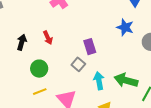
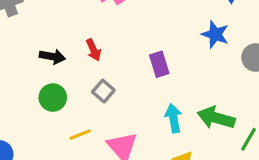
black arrow: (22, 42) -> (52, 57), turned 84
gray square: (78, 64) -> (103, 91), moved
green circle: (39, 69) -> (53, 98), moved

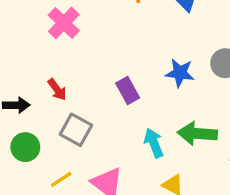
blue star: (215, 34) -> (180, 73), moved
gray square: (103, 91) -> (76, 130), size x1.4

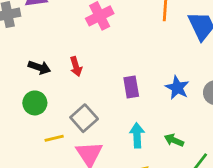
gray square: (76, 130) -> (84, 118), moved
green arrow: (197, 134) -> (174, 140), size x0.6

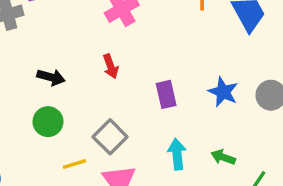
red arrow: (76, 66) -> (111, 66), moved

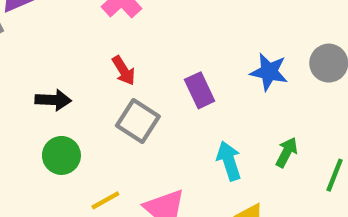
gray square: (110, 137) -> (138, 121), moved
green arrow: (223, 157) -> (287, 152), turned 110

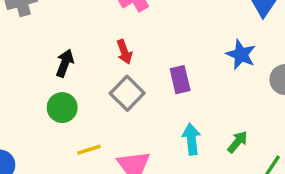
blue star: (269, 72) -> (241, 55), moved
black arrow: (53, 100) -> (65, 63), turned -84

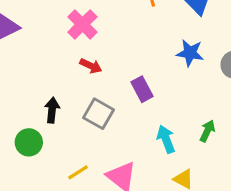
red arrow: (124, 52) -> (91, 66), moved, turned -30
black arrow: (65, 63) -> (52, 110), moved
green circle: (62, 108) -> (29, 142), moved

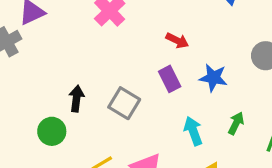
blue star: (190, 53) -> (213, 78), moved
red arrow: (91, 66) -> (177, 40), moved

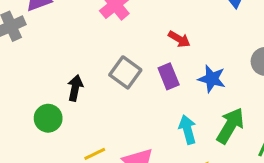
gray square: (124, 103) -> (125, 72), moved
green arrow: (236, 123) -> (230, 126), size x1.6

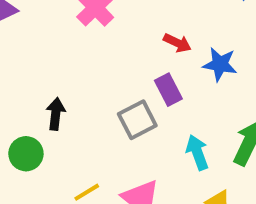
gray square: (125, 72) -> (137, 120), moved, turned 32
blue star: (212, 79) -> (220, 64), moved

